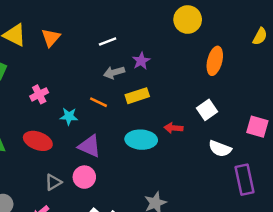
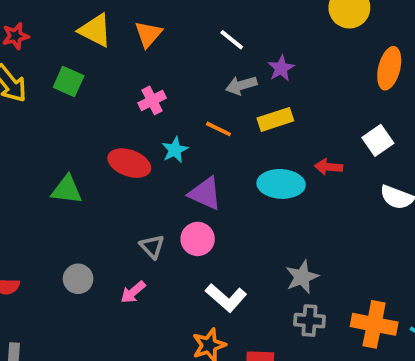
white line: (108, 41) -> (232, 40), turned 60
pink cross: (39, 94) -> (152, 100), moved
cyan star: (69, 116) -> (175, 150), turned -30
red ellipse: (38, 141) -> (129, 163), moved
gray triangle: (53, 182) -> (152, 247), turned -42

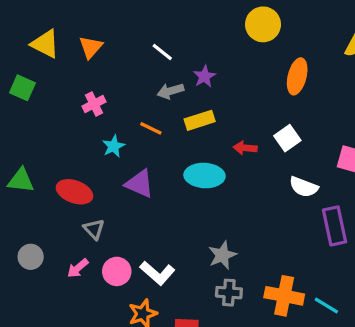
red ellipse: (129, 163) -> (74, 192), moved
red arrow: (328, 167) -> (245, 148), moved
pink circle: (198, 239) -> (117, 271), moved

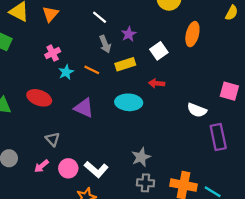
gray arrow: (170, 91) -> (105, 44), turned -96
white square: (287, 138) -> (159, 51), moved
cyan star: (113, 146) -> (66, 72), moved
red ellipse: (74, 192) -> (39, 98), moved

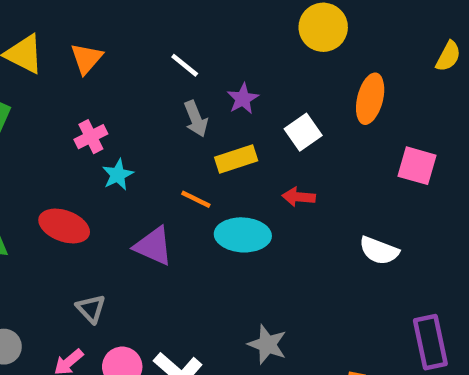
orange line: (92, 70) -> (196, 199), moved
pink square: (229, 91) -> (417, 166), moved
purple rectangle: (218, 137) -> (430, 342), moved
gray star: (141, 157) -> (267, 344), turned -30

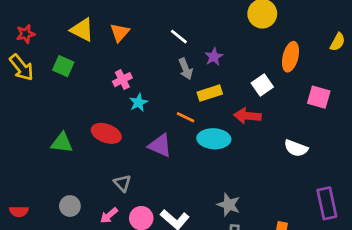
yellow semicircle: (448, 56) -> (338, 42), moved
white square: (303, 132) -> (262, 85), moved
red arrow: (299, 197) -> (247, 116), size x1.4

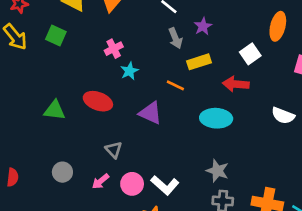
cyan ellipse: (214, 139) -> (216, 118), moved
red semicircle: (19, 211) -> (13, 177), turned -84

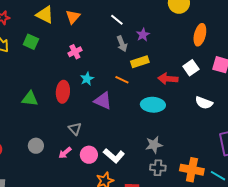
white square: (250, 54) -> (191, 68), moved
cyan star: (129, 71) -> (87, 79), moved
red ellipse: (98, 101) -> (63, 92), turned 75
gray star: (217, 171) -> (154, 145), turned -30

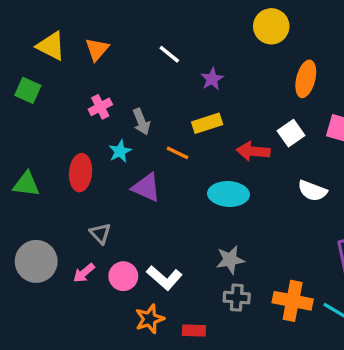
gray arrow: (122, 44) -> (141, 122), moved
gray circle: (36, 146) -> (36, 261), size x1.6

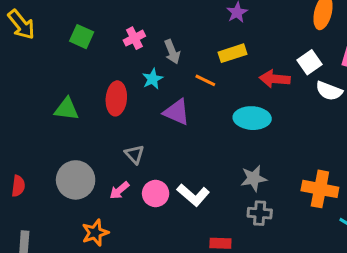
green square: (28, 90) -> (82, 37), moved
white semicircle: (312, 191) -> (329, 91), moved
orange cross: (293, 301) -> (320, 189), moved
orange star: (150, 319) -> (95, 233), moved

